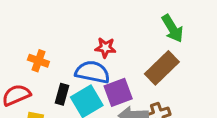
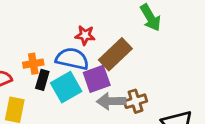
orange cross: (38, 61) -> (33, 64), moved, turned -30
brown rectangle: (162, 68) -> (115, 54), moved

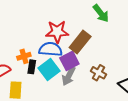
red star: (85, 35) -> (57, 32), size x1.6
gray arrow: (111, 101) -> (69, 76), moved, turned -54
brown cross: (135, 101) -> (98, 73), turned -35

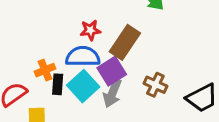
red star: (57, 32) -> (90, 30), size x0.6

